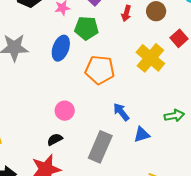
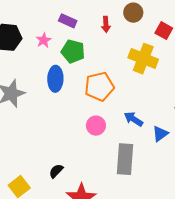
green pentagon: (86, 28) -> (73, 51), turned 30
pink circle: (65, 111) -> (96, 126), moved
black semicircle: (55, 139) -> (56, 171), moved

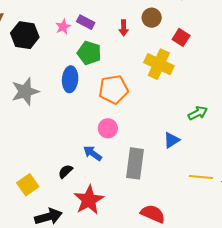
pink star: (44, 40) -> (63, 27), moved
blue arrow: (133, 119) -> (93, 153), moved

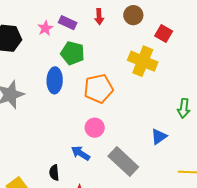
red arrow: (124, 28) -> (99, 17), moved
green arrow: (198, 113) -> (184, 108), turned 126
gray rectangle: (135, 163) -> (123, 162), turned -52
black semicircle: (65, 171) -> (54, 173), turned -49

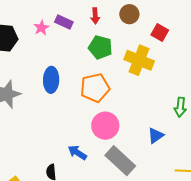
green pentagon: (73, 53) -> (100, 47), moved
pink circle: (95, 128) -> (105, 126), moved, size x1.4

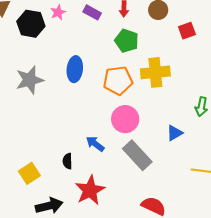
pink star: (41, 28) -> (58, 12), moved
red square: (160, 32) -> (187, 31), turned 36
yellow cross: (139, 60) -> (155, 72), moved, turned -32

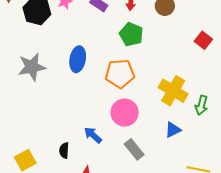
red square: (187, 31) -> (203, 40), moved, turned -36
yellow cross: (155, 72) -> (173, 91), moved, turned 32
gray rectangle: (137, 155) -> (134, 149), size x0.7

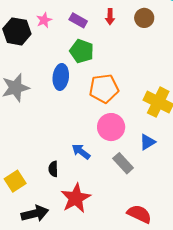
green pentagon: (131, 34) -> (82, 51), moved
blue triangle: (173, 130) -> (147, 142), moved

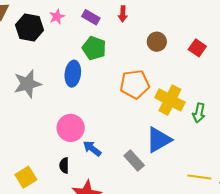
brown circle: (144, 18) -> (157, 42), moved
orange pentagon: (104, 88) -> (135, 84), moved
pink circle: (111, 127) -> (71, 128), moved
blue triangle: (147, 142) -> (159, 140), size x1.6

